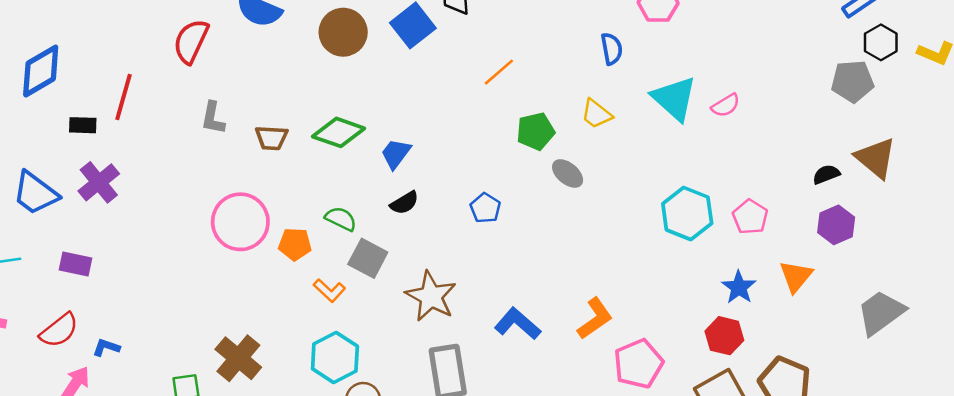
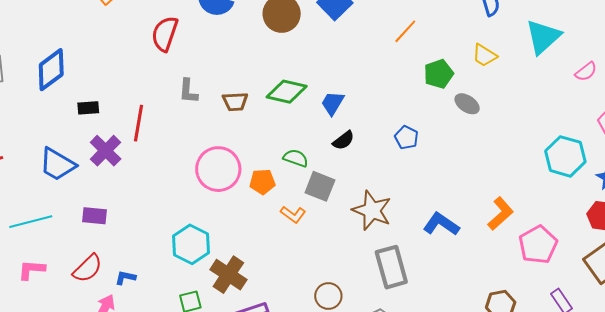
red line: (123, 97) -> (139, 123), moved
cyan triangle: (674, 99) -> (543, 37), turned 42
pink semicircle: (726, 105) -> (586, 72), moved
cyan hexagon: (687, 213) -> (565, 156), moved
cyan hexagon: (335, 358) -> (191, 244), moved

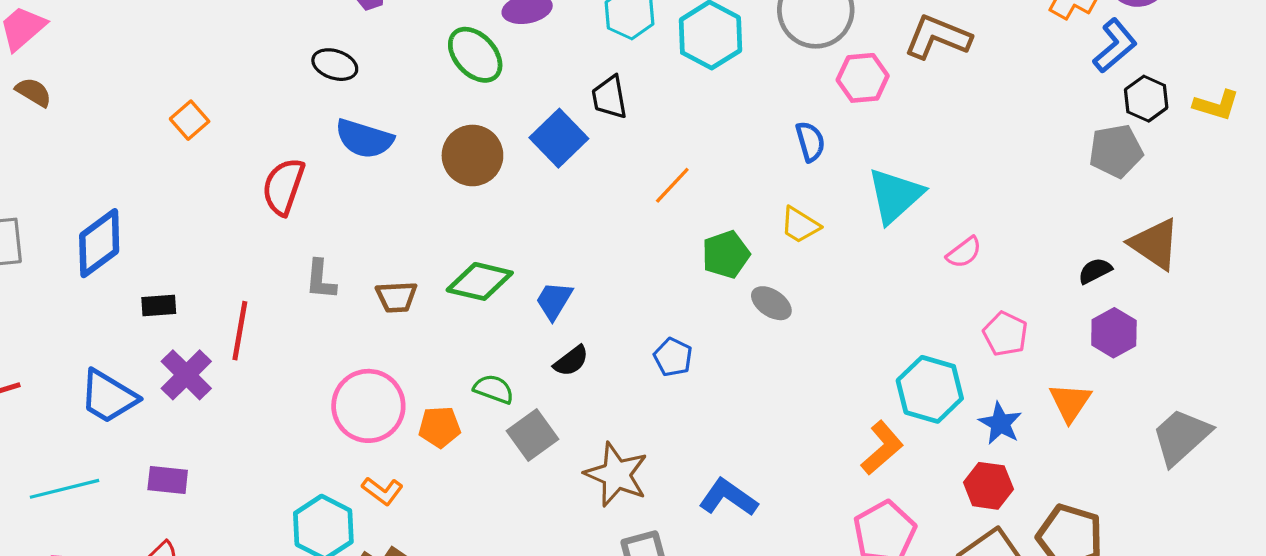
gray square: (320, 186) -> (533, 435), turned 32
orange L-shape: (293, 214) -> (382, 491), moved
orange L-shape: (501, 214) -> (882, 448), moved

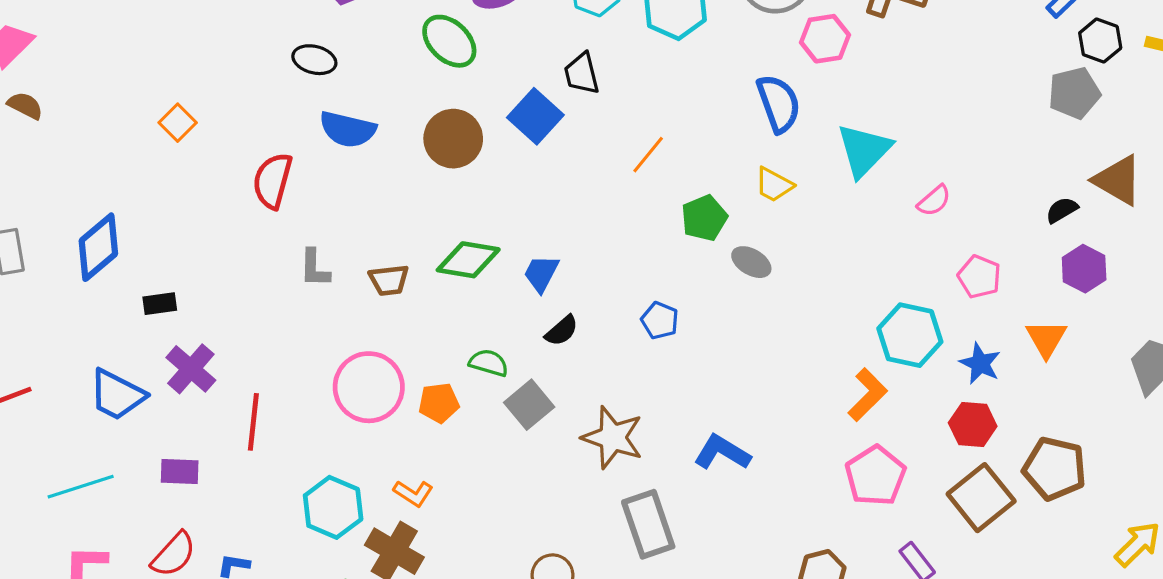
blue semicircle: (810, 142) -> (779, 103), size x1.5
red line: (240, 331) -> (253, 422), moved
orange L-shape: (382, 491) -> (413, 493), moved

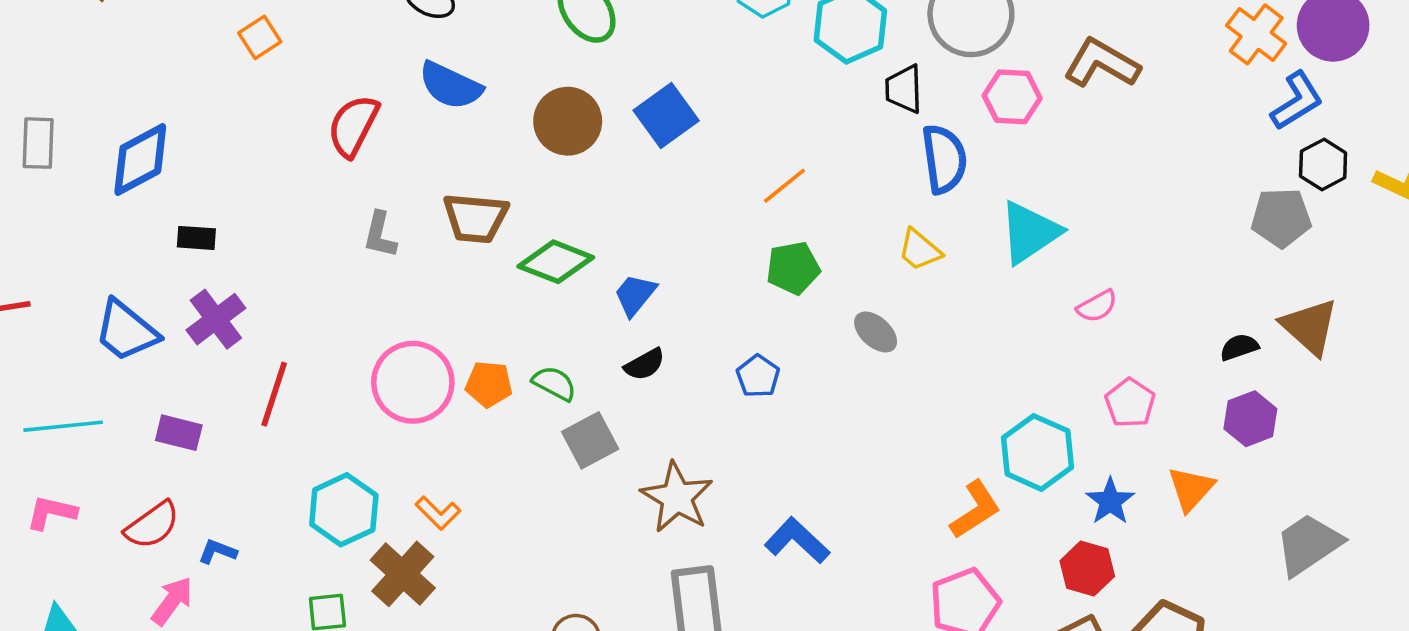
black trapezoid: (582, 74) -> (904, 89), moved
green pentagon: (704, 218) -> (793, 268), moved
brown trapezoid: (389, 280) -> (475, 218), moved, size x1.4
orange pentagon: (439, 403) -> (489, 384), moved

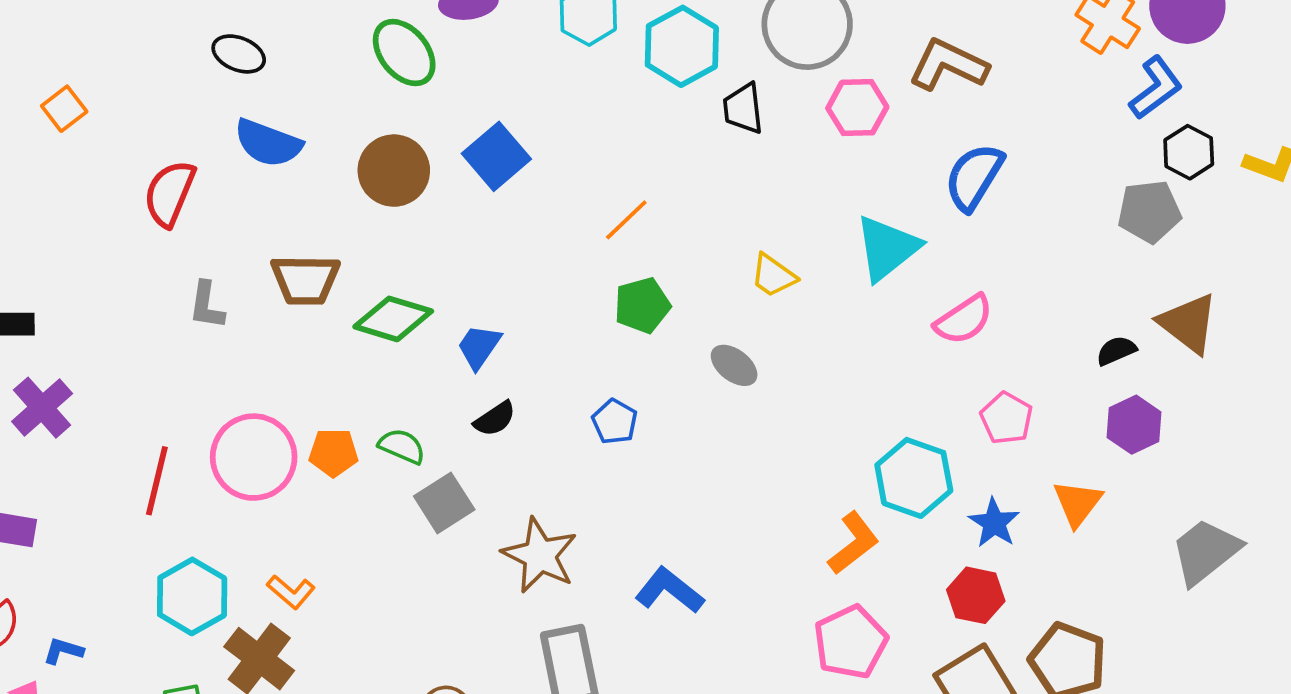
blue semicircle: (944, 159) -> (974, 177), moved, turned -136
pink semicircle: (1097, 306) -> (964, 320), size x1.4
red line: (274, 394) -> (157, 481), moved

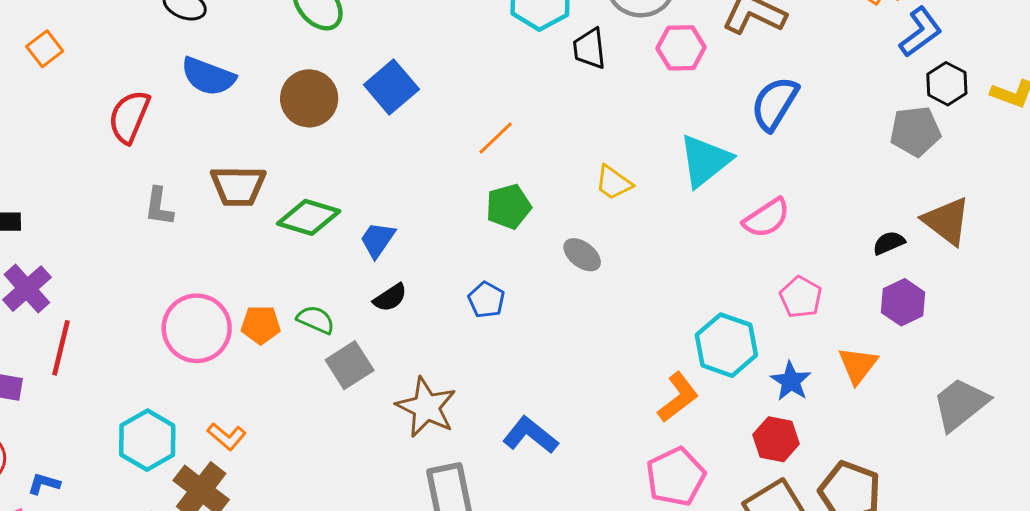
red line: (157, 481) -> (61, 348), moved

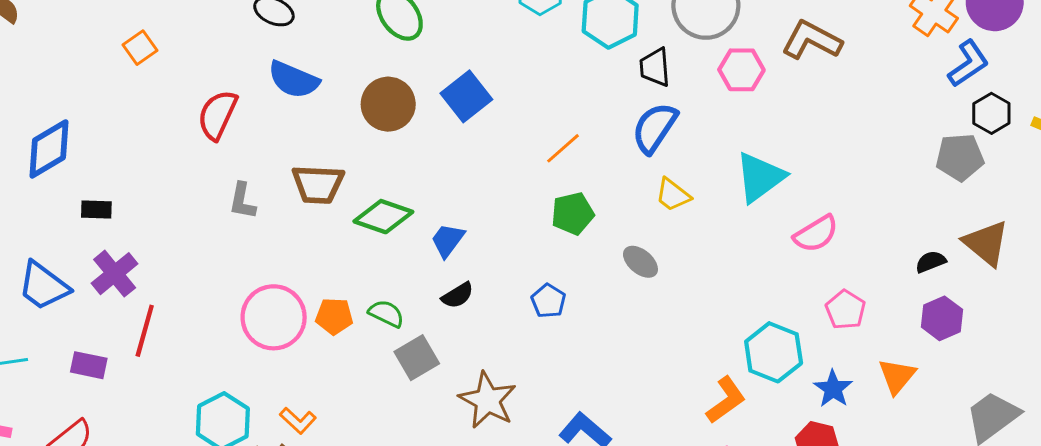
blue semicircle: (775, 103) -> (655, 128), moved

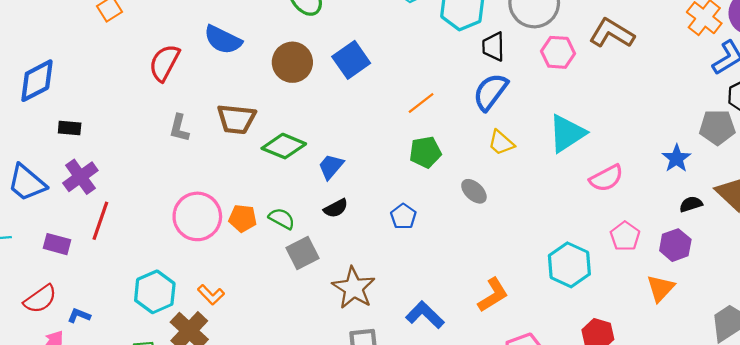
purple hexagon: (942, 318) -> (675, 245), moved
blue star: (833, 389) -> (676, 158), moved
orange L-shape: (726, 400) -> (493, 295), moved

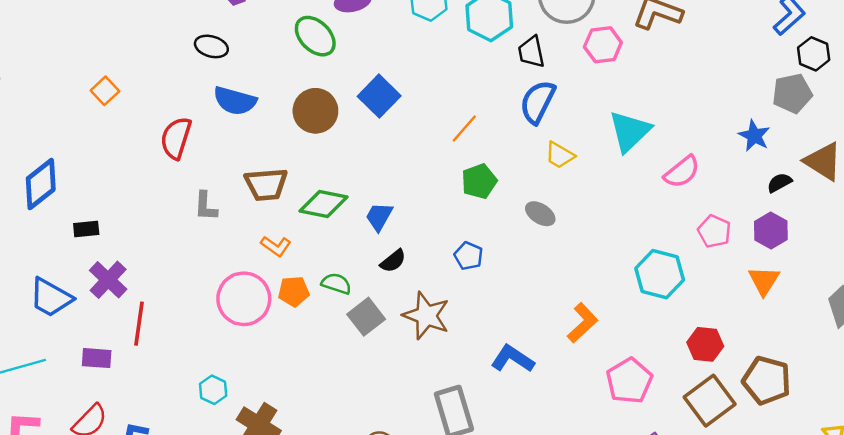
brown star: (354, 288) -> (426, 316), moved
cyan hexagon: (155, 292) -> (213, 390), size x0.6
orange L-shape: (211, 295) -> (276, 246), moved

